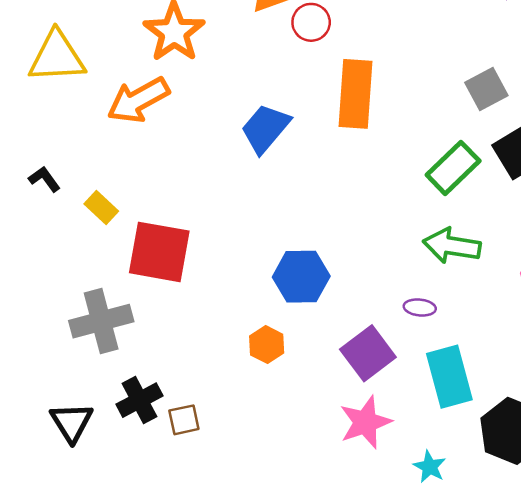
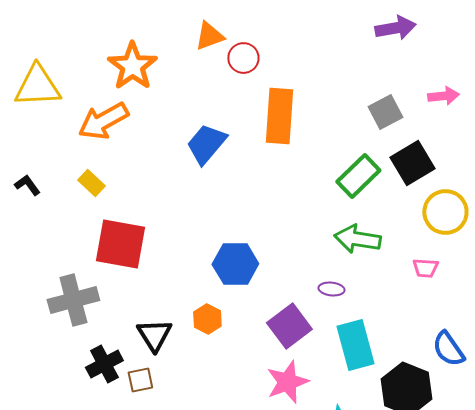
yellow rectangle: (101, 207) -> (91, 183), moved
black triangle: (72, 422) -> (154, 335), moved

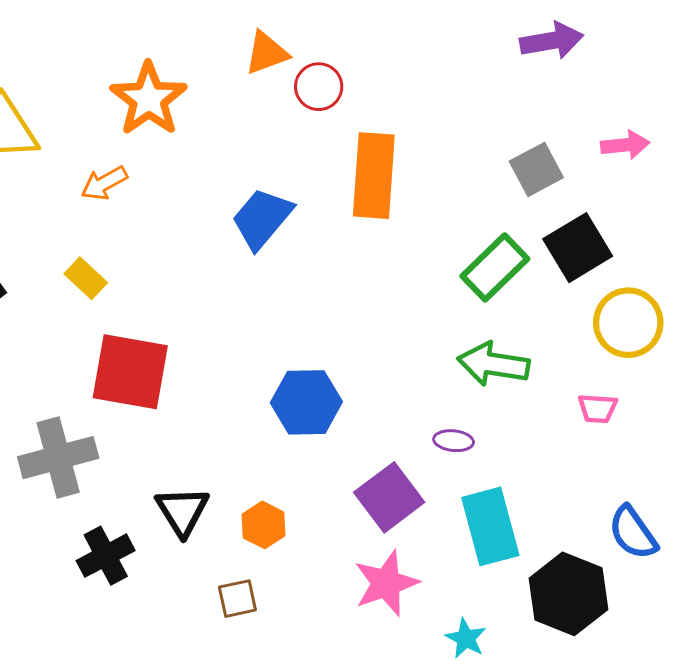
orange arrow: (103, 121) -> (104, 183), size x0.6
orange hexagon: (207, 319) -> (264, 525), moved
brown square: (140, 380) -> (237, 599), moved

